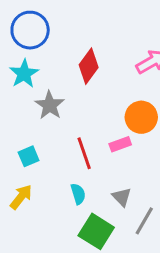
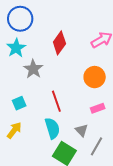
pink rectangle: (120, 144) -> (98, 108), moved
cyan semicircle: (78, 194) -> (52, 128), size x1.5

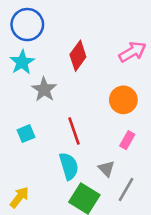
pink rectangle: (98, 108) -> (127, 140), turned -40
yellow arrow: (14, 130) -> (19, 197), moved

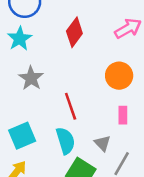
gray star: (44, 89) -> (31, 78), moved
cyan square: (26, 134) -> (22, 136), moved, size x1.5
pink rectangle: (127, 140) -> (123, 115), turned -30

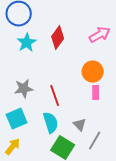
cyan star: (20, 39) -> (27, 43), moved
gray star: (31, 78) -> (24, 89), moved, turned 30
pink rectangle: (123, 115) -> (96, 93), moved

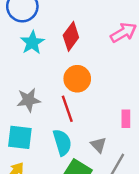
orange circle: (93, 72) -> (77, 79), moved
pink rectangle: (96, 93) -> (126, 119), moved
cyan square: (17, 119) -> (20, 137), turned 30

